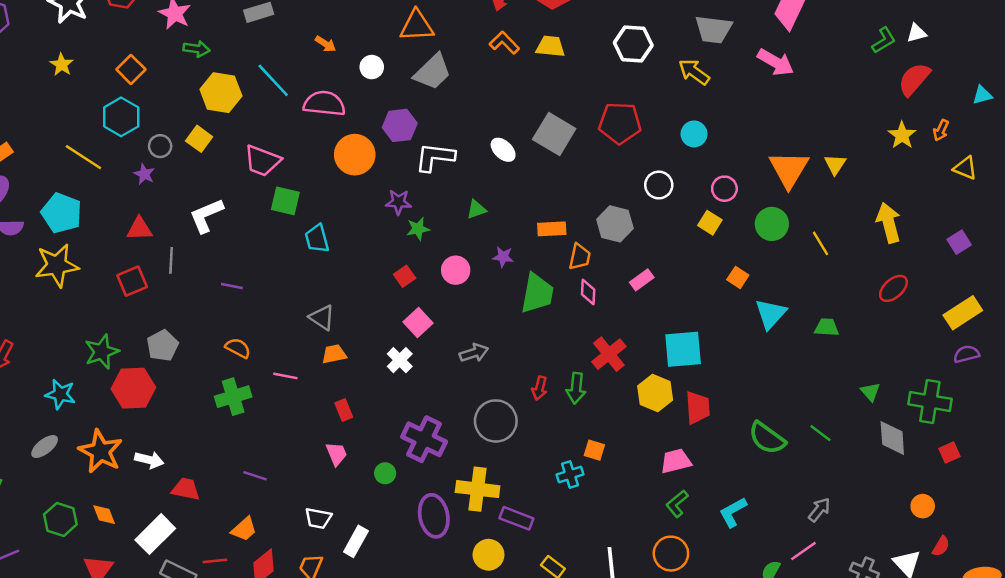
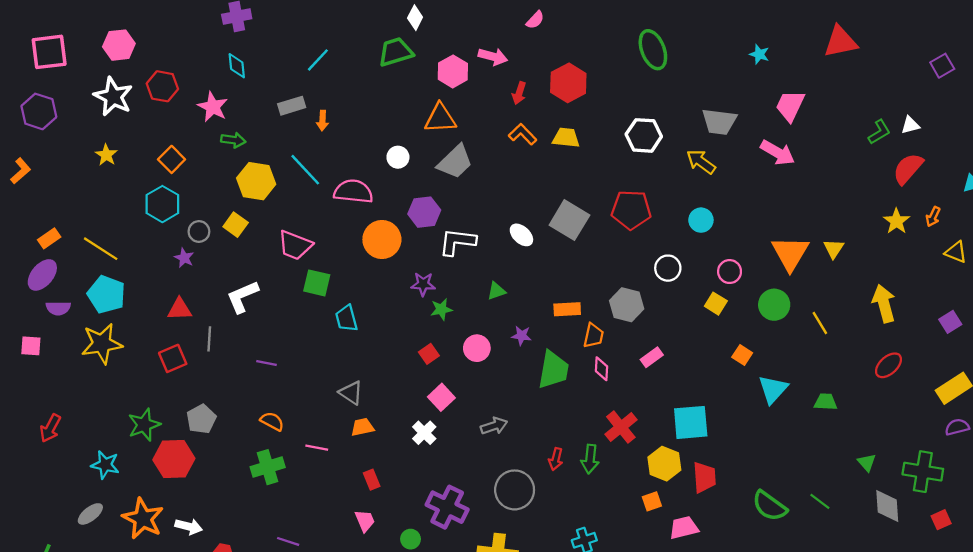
orange arrow: (326, 44) -> (322, 121), moved, turned 60
yellow line: (83, 157) -> (101, 249), moved
orange square: (594, 450) -> (652, 501), moved, turned -36

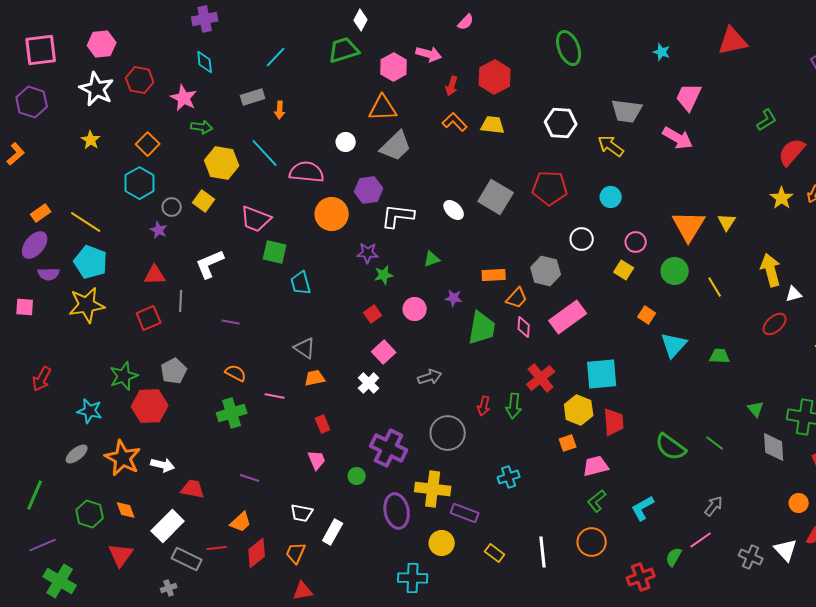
white triangle: (910, 125) -> (794, 294), moved
orange trapezoid: (593, 336) -> (517, 298), turned 30
pink rectangle: (652, 357) -> (568, 317), size x1.8

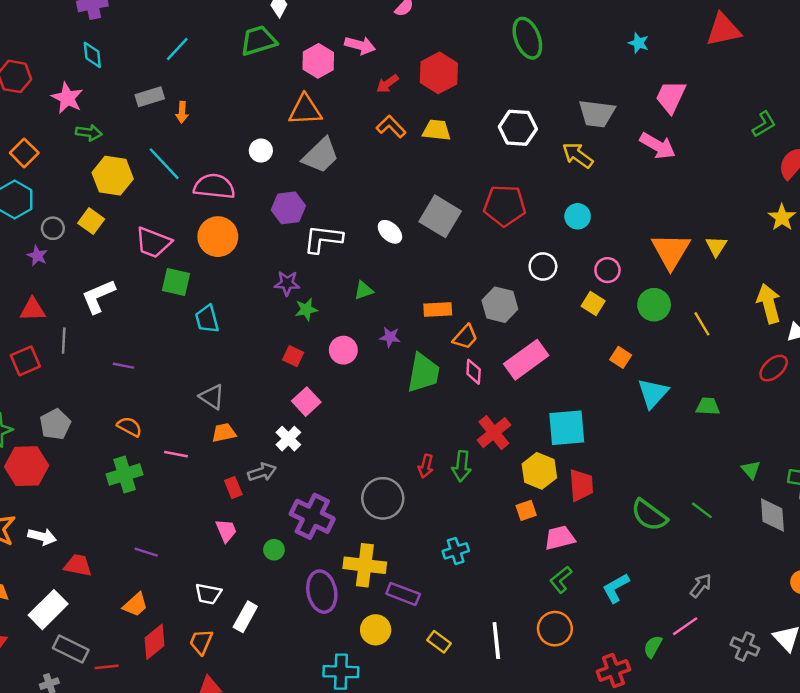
red arrow: (452, 86) -> (388, 84), turned 36
orange circle: (332, 214) -> (218, 237), moved
red square: (373, 314) -> (293, 356), turned -30
gray arrow: (430, 377) -> (262, 472), moved
red line: (217, 548) -> (107, 667), moved

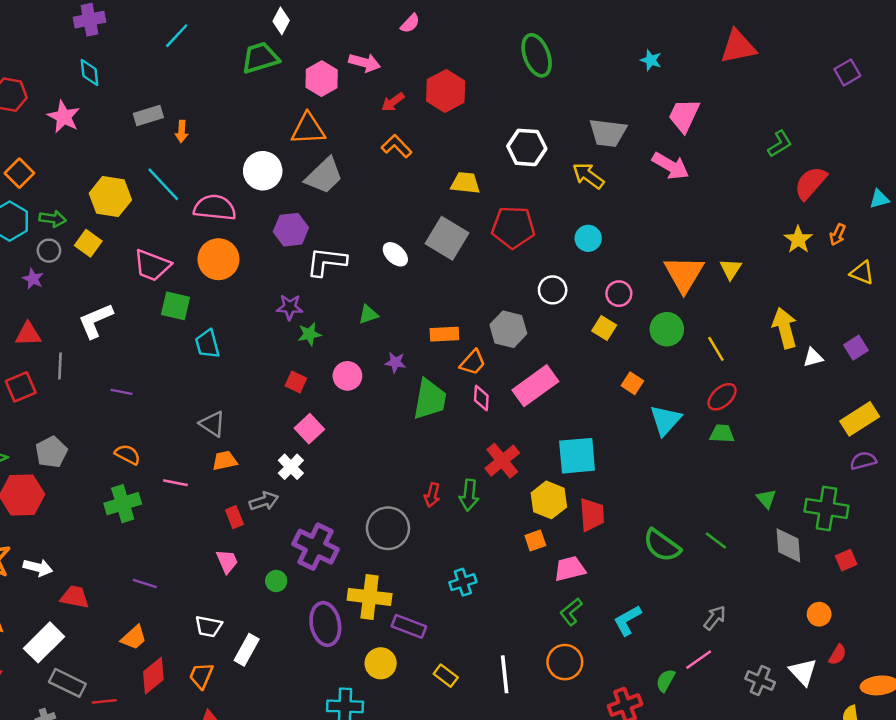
cyan line: (177, 49) -> (177, 36), moved
yellow trapezoid: (437, 130) -> (465, 183), moved
green arrow: (89, 133) -> (53, 219), moved
white circle: (261, 151) -> (263, 171), size x1.6
red ellipse: (774, 368) -> (722, 397), moved

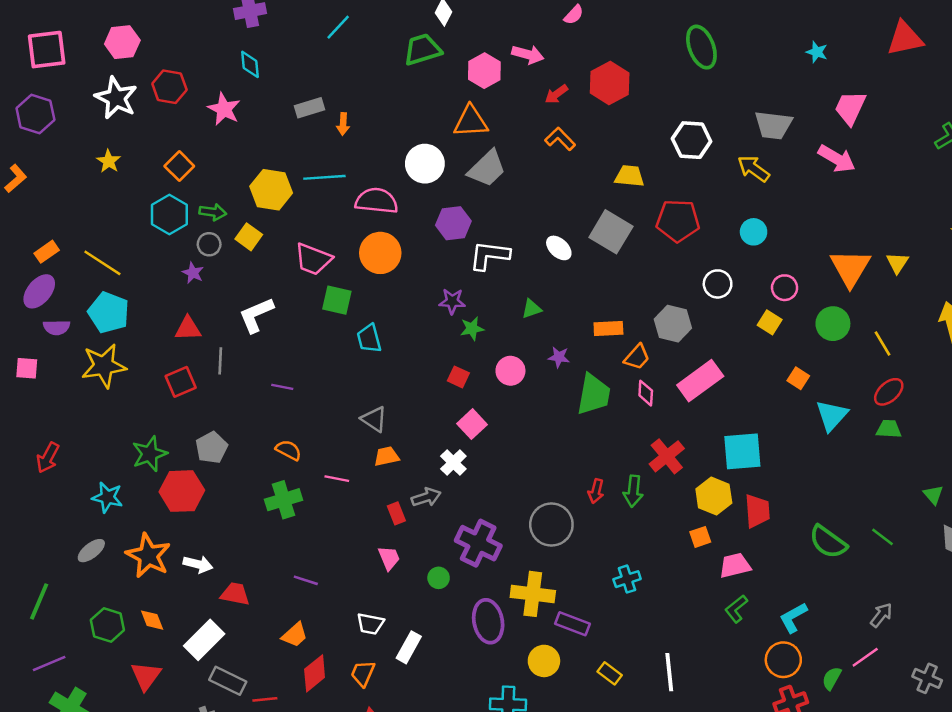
cyan line: (163, 184) -> (324, 177), turned -51
orange circle: (565, 662) -> (783, 660), moved

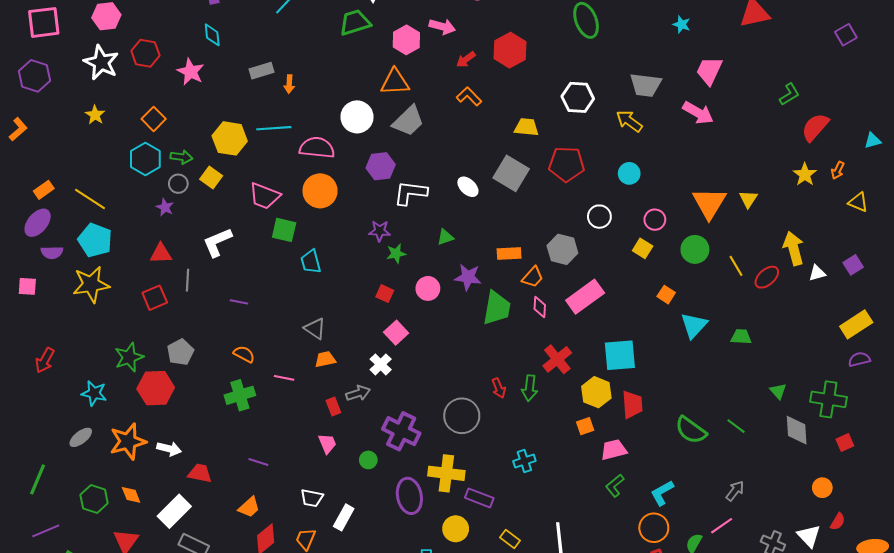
purple star: (559, 357) -> (468, 277), size x1.5
red ellipse: (889, 392) -> (767, 277), moved
red arrow: (596, 491) -> (499, 388), turned -36
orange star: (148, 556) -> (128, 441), turned 30

